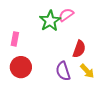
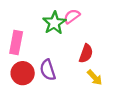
pink rectangle: (15, 39) -> (16, 43), size x1.5
purple semicircle: (63, 71) -> (48, 70), moved

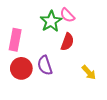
pink semicircle: (72, 16) -> (67, 15), turned -98
red semicircle: (86, 54) -> (67, 42), moved

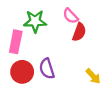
green star: (51, 21) -> (35, 21), moved, turned 30
red semicircle: (67, 42) -> (79, 32), moved

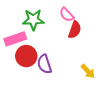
pink rectangle: (16, 42) -> (15, 39), turned 60
red circle: (22, 72) -> (26, 56), moved

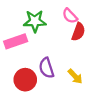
red circle: (26, 56) -> (25, 80), moved
yellow arrow: (88, 71) -> (75, 76), moved

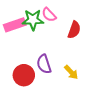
pink semicircle: (70, 16) -> (49, 15), moved
pink rectangle: (16, 41) -> (15, 25), moved

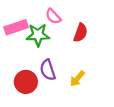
green star: (33, 20) -> (38, 35), moved
yellow arrow: (71, 72) -> (77, 79), turned 84

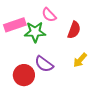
purple semicircle: (48, 70) -> (44, 64), turned -36
yellow arrow: (77, 79) -> (80, 60), moved

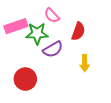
yellow arrow: (80, 60) -> (85, 63), turned -42
purple semicircle: (44, 64) -> (53, 49), moved, turned -66

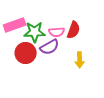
pink semicircle: (52, 16) -> (57, 32), moved, turned -49
red circle: (25, 79) -> (26, 53), moved

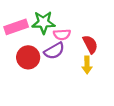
red semicircle: (74, 30) -> (90, 44), moved, turned -48
green star: (35, 32) -> (43, 23), moved

